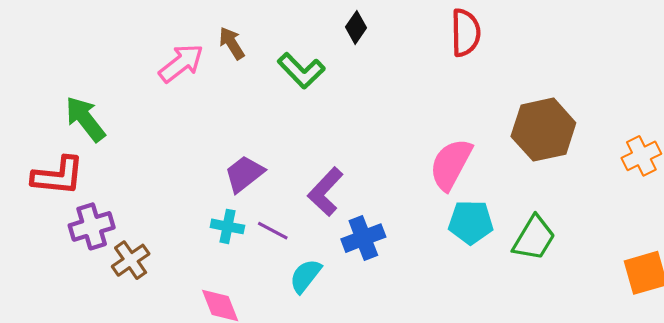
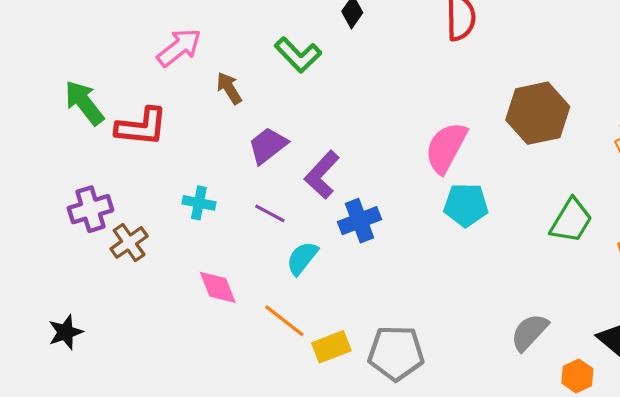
brown arrow: (232, 43) -> (229, 88), moved
purple trapezoid: (244, 174) -> (268, 146), moved
red L-shape: (58, 176) -> (142, 127), moved
cyan cross: (227, 226) -> (199, 203), moved
green trapezoid: (534, 238) -> (571, 221), moved

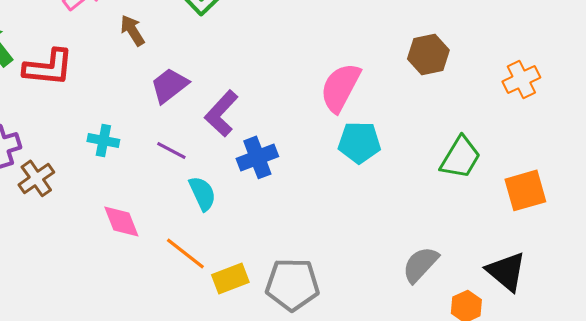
brown hexagon: (538, 113) -> (428, 54), size x0.7
cyan semicircle: (302, 258) -> (202, 193), turned 117

